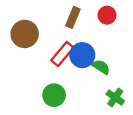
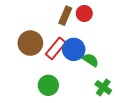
red circle: (107, 15) -> (84, 13), moved
brown circle: (25, 34) -> (30, 43), moved

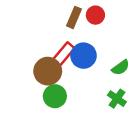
brown circle: (30, 43) -> (48, 71), moved
green semicircle: (91, 60) -> (121, 68), moved, turned 112

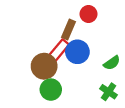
brown rectangle: (74, 17) -> (69, 30), moved

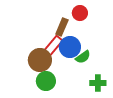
green semicircle: (112, 63) -> (83, 57), moved
green cross: (109, 92) -> (98, 83), turned -35

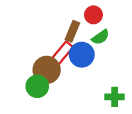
green semicircle: (83, 57) -> (100, 37), moved
green circle: (46, 81) -> (37, 86), moved

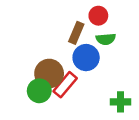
green semicircle: (100, 37) -> (106, 39), turned 30
red rectangle: (62, 53) -> (65, 85), moved

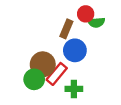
green semicircle: (106, 39) -> (96, 22), moved
green cross: (121, 102) -> (74, 89), moved

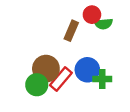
blue circle: (75, 50) -> (87, 70), moved
green cross: (74, 89) -> (102, 79), moved

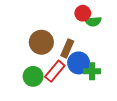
brown rectangle: (71, 31) -> (67, 48), moved
brown circle: (46, 69) -> (41, 42), moved

